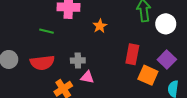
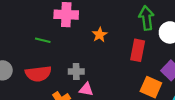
red rectangle: (132, 54) -> (138, 50), moved

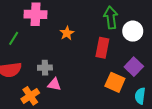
green line: (43, 40) -> (14, 38), turned -72

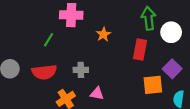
orange square: (115, 82) -> (153, 85), turned -30
pink triangle: (54, 84) -> (97, 94), moved

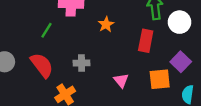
red semicircle: (44, 72) -> (42, 65), turned -120
pink triangle: (97, 94) -> (121, 80), moved, turned 40

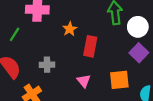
red rectangle: (146, 41) -> (90, 46), moved
purple square: (181, 62) -> (139, 53), moved

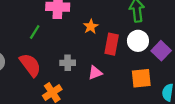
white circle: (138, 27) -> (138, 41), moved
pink triangle: (84, 81) -> (95, 73), moved, turned 48

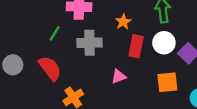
orange star: (91, 27) -> (123, 22), moved
gray cross: (68, 63) -> (90, 43), moved, size x1.5

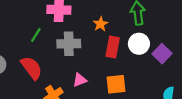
pink triangle: (119, 76) -> (80, 80), moved
orange square: (167, 82) -> (116, 84), moved

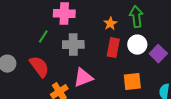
orange star: (101, 24) -> (110, 24), moved
pink triangle: (80, 80) -> (83, 78), size x1.5
orange square: (116, 84) -> (132, 82), moved

